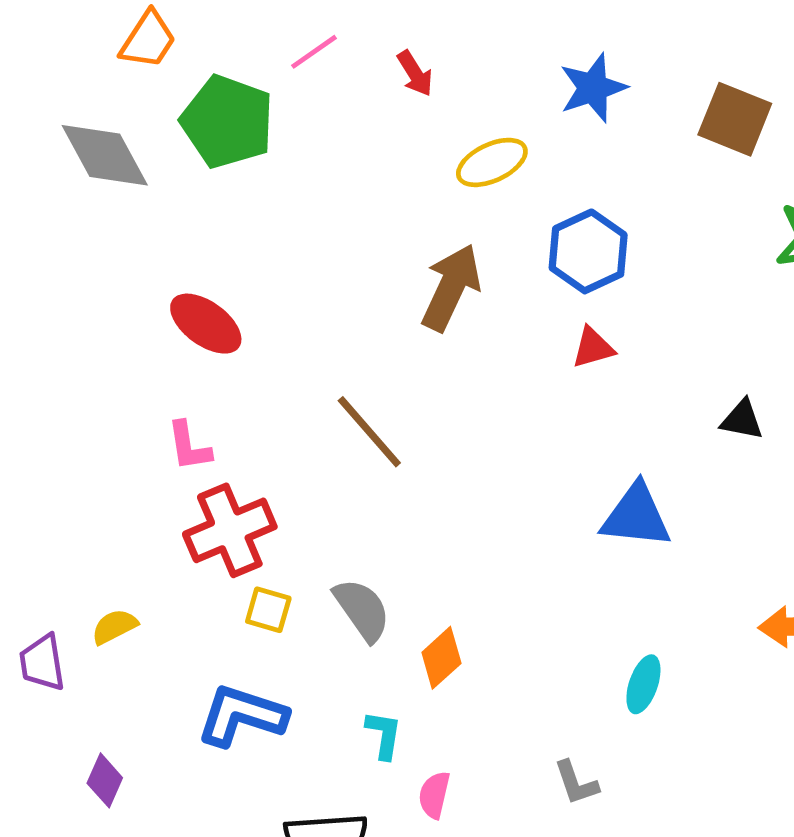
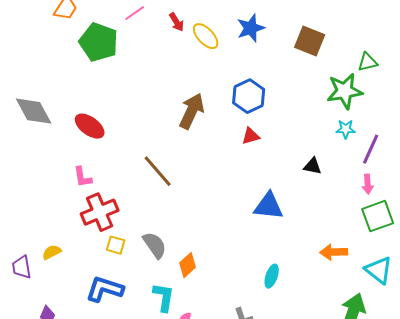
gray diamond: (105, 155) -> (34, 111), moved
yellow ellipse: (492, 162) -> (206, 36), moved, turned 72
cyan L-shape: (384, 735) -> (164, 297), size x1.4

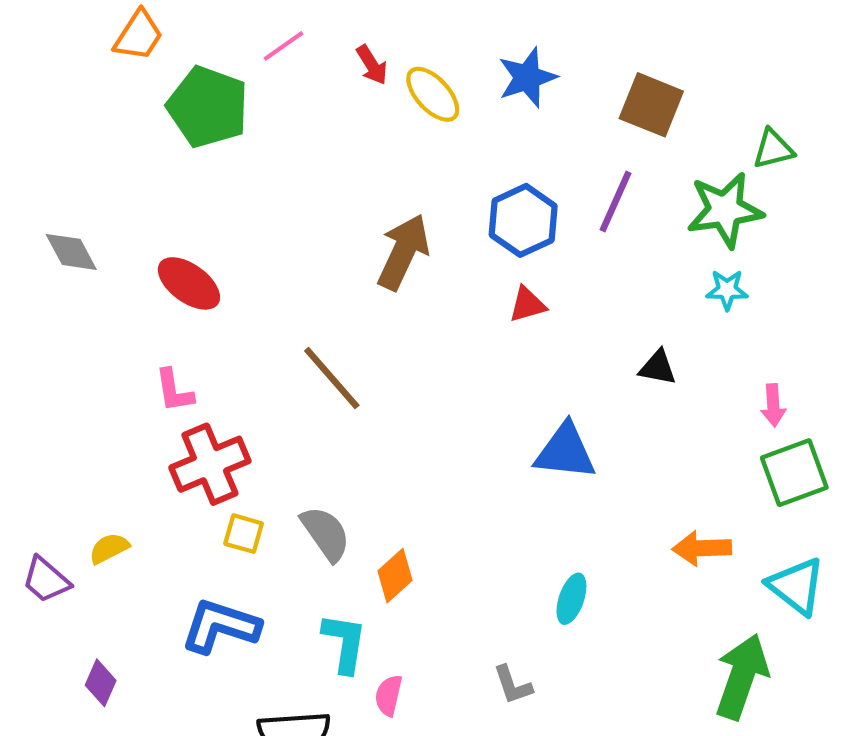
gray diamond: (34, 111) -> (71, 252), size x0.7
purple line: (371, 149) -> (616, 201), moved
purple trapezoid: (22, 267) -> (46, 580), turned -40

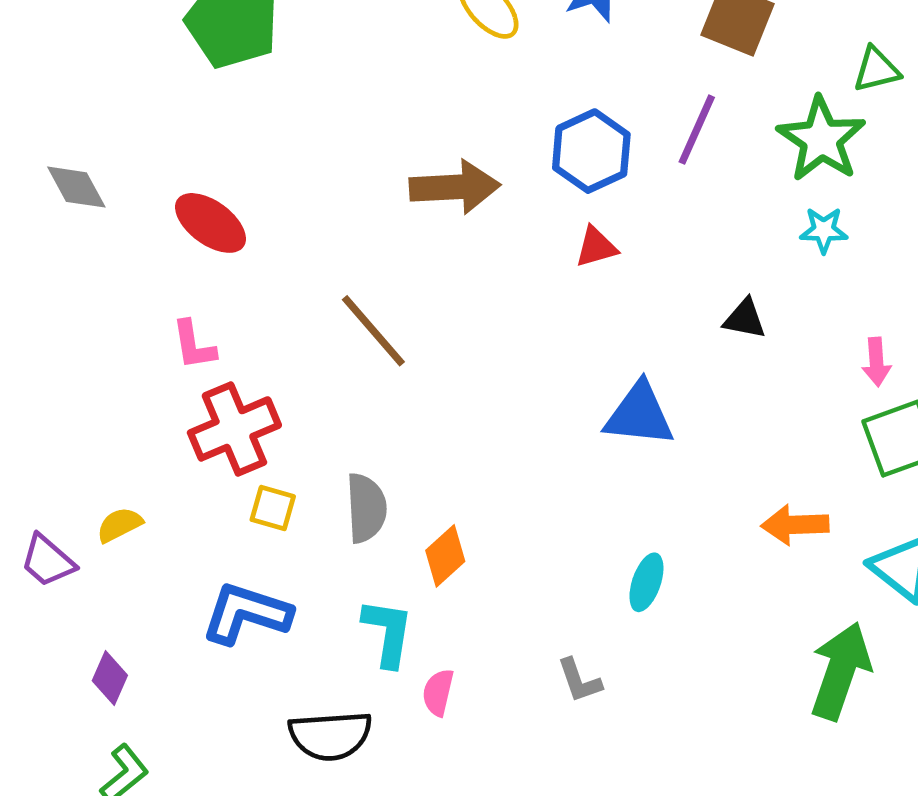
green star: (725, 210) -> (821, 139), turned -30
brown arrow: (403, 252) -> (455, 187), turned 62
gray semicircle: (326, 534) -> (366, 508), turned 32

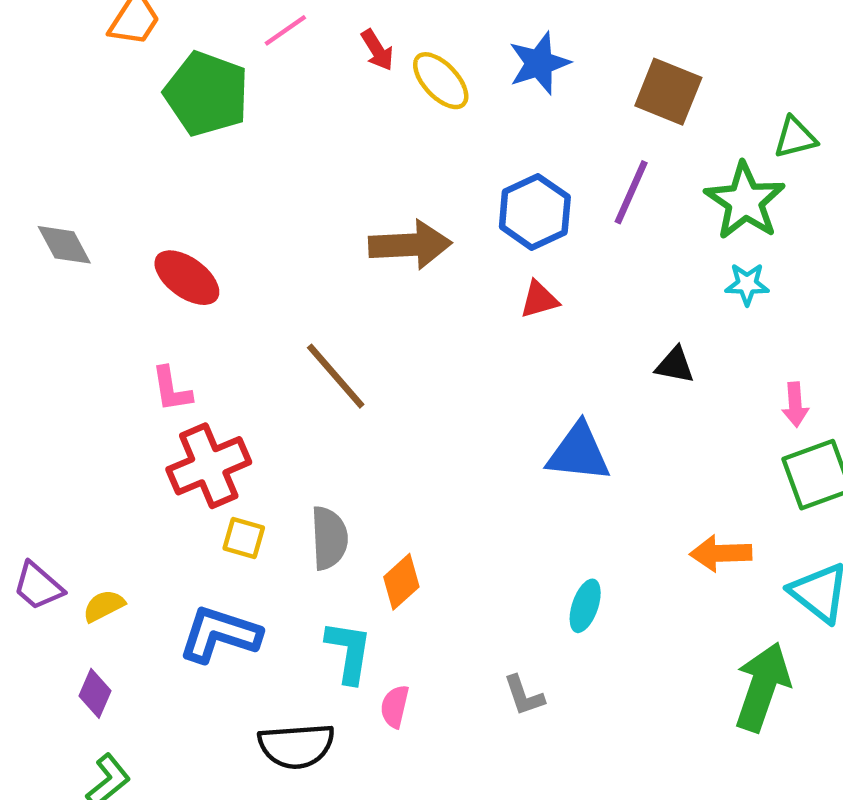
yellow semicircle: (119, 525) -> (104, 606), moved

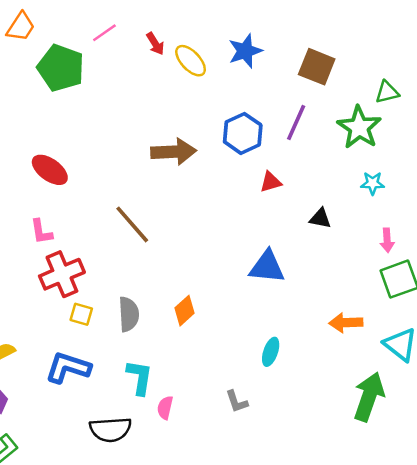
cyan star: (747, 284) -> (373, 183), moved
red triangle: (539, 300) -> (271, 182), moved
orange diamond: (401, 582) -> (184, 311), moved

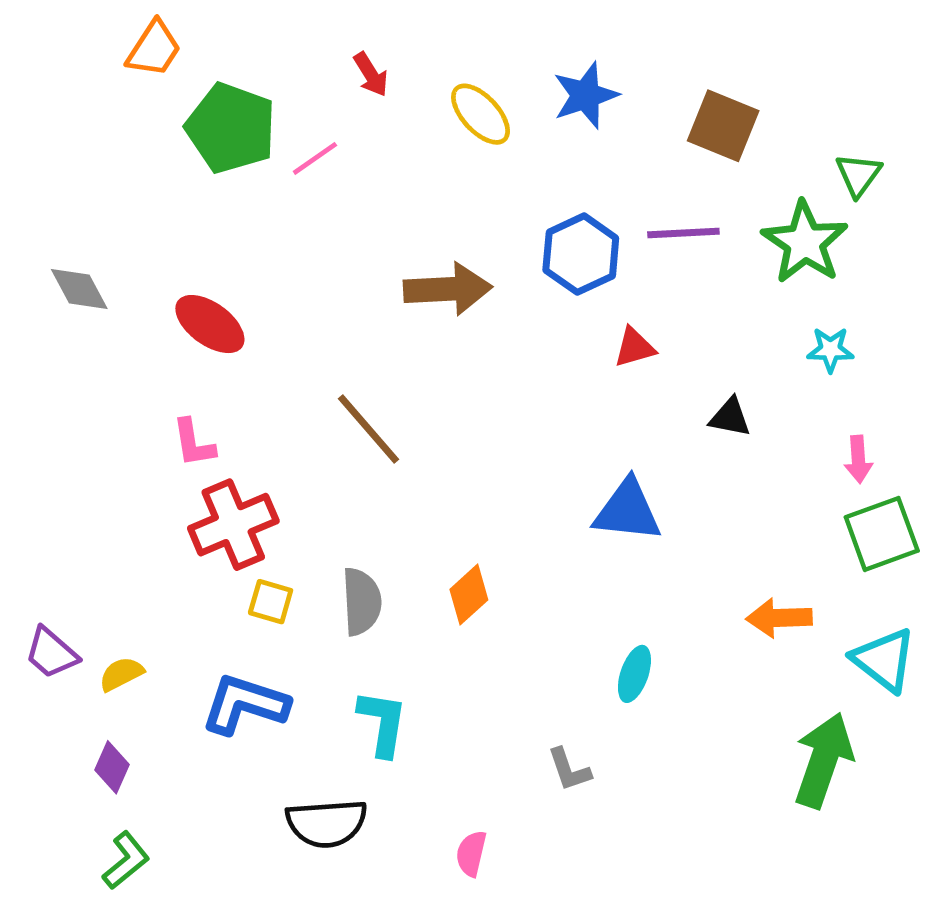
pink line: (104, 33) -> (315, 158), moved
red arrow: (155, 44) -> (371, 74), moved
green triangle: (387, 92) -> (858, 175), turned -40
purple line: (296, 123) -> (683, 233), turned 63
pink semicircle: (165, 408) -> (471, 854), moved

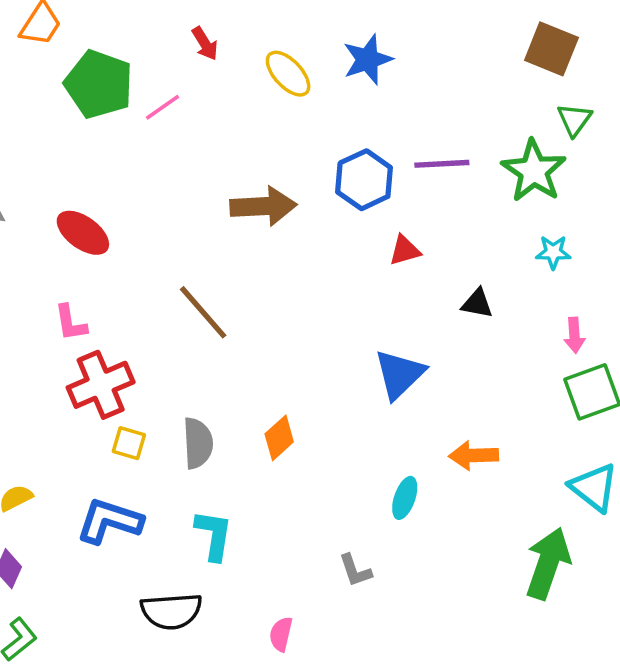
brown square: (723, 126) -> (551, 49), moved
blue triangle: (627, 511) -> (399, 374), turned -50
orange arrow: (779, 618) -> (474, 456), moved

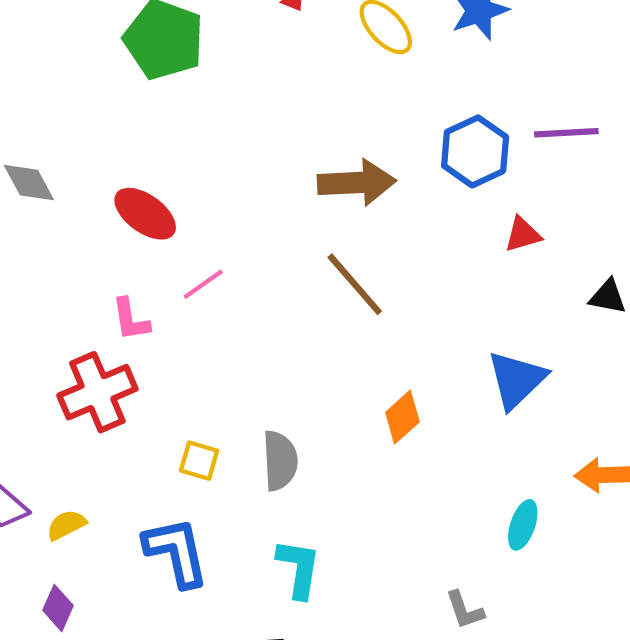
pink line: (162, 107) -> (203, 284), moved
brown line: (203, 312) -> (355, 284), moved
red cross: (101, 385) -> (97, 392), moved
orange diamond: (279, 438) -> (402, 417), moved
blue L-shape: (109, 521) -> (176, 552), turned 60

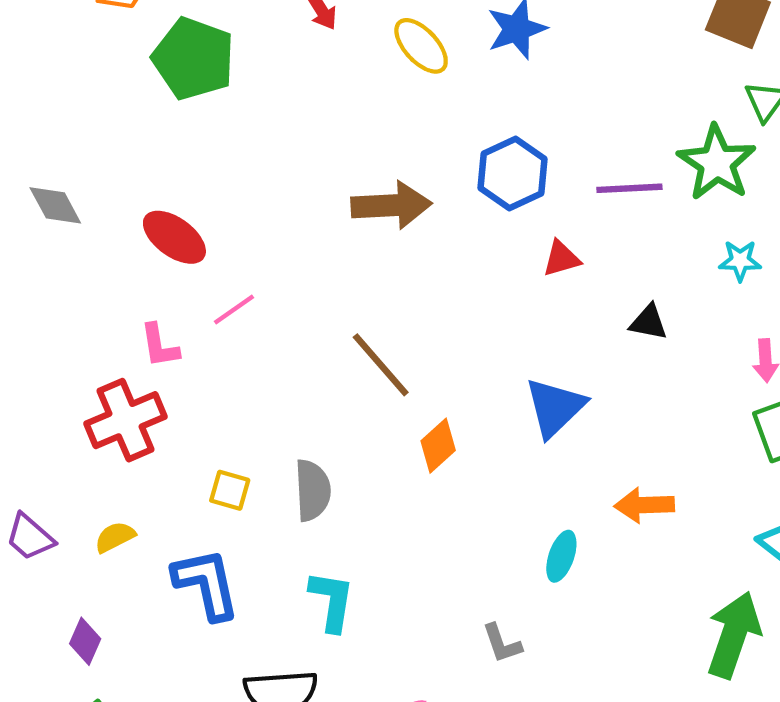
purple line: (566, 133) -> (629, 188), moved
brown line: (355, 284) -> (381, 365), moved
yellow semicircle: (66, 525) -> (115, 537), moved

